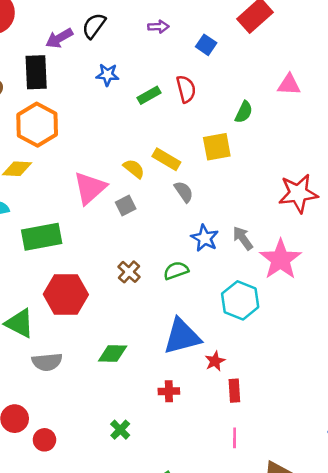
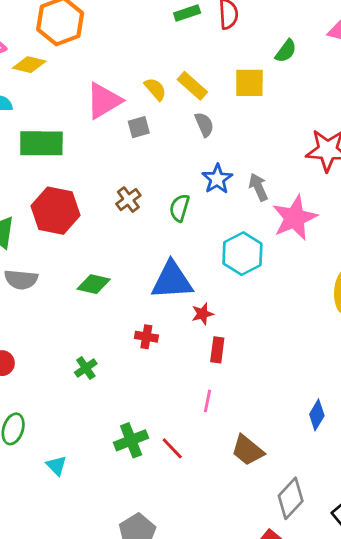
green semicircle: (176, 271) -> (179, 208), turned -65

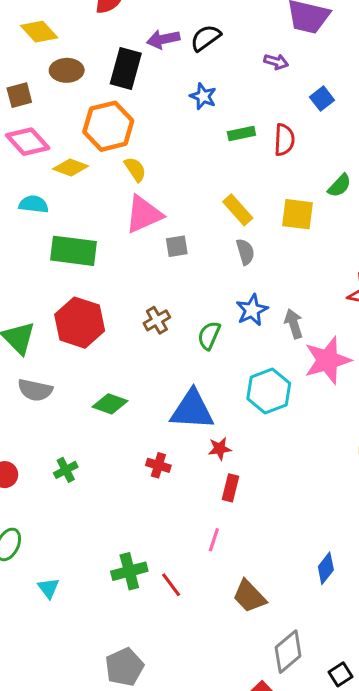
yellow semicircle: (155, 89) -> (135, 169), moved
green cross: (86, 368) -> (66, 470), moved

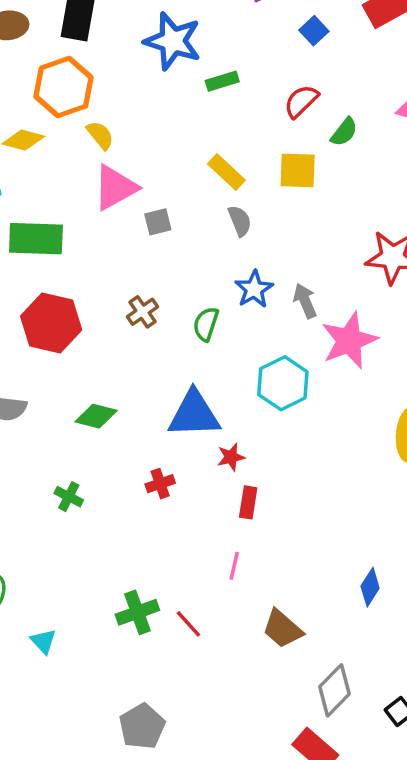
blue star: (203, 96) -> (173, 41), size x1.8
red semicircle: (284, 140) -> (301, 101), moved, turned -132
red cross: (158, 465) -> (160, 484), turned -30
green cross: (66, 470) -> (69, 497), moved, turned -30

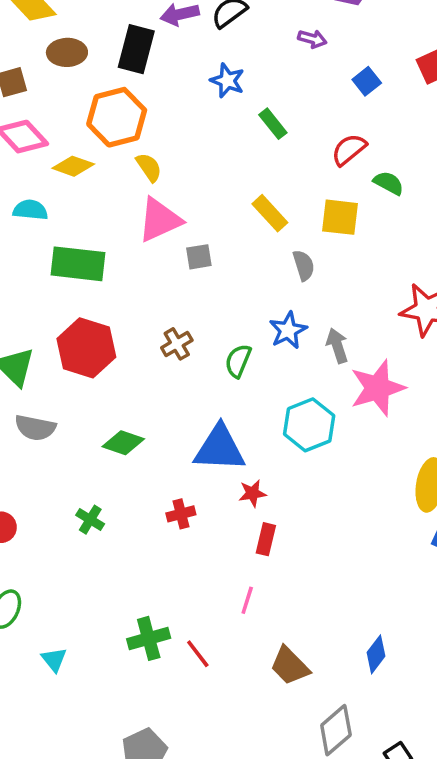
blue star: (173, 41) -> (227, 81), size x0.6
green rectangle: (222, 81) -> (273, 124), turned 64
green semicircle: (344, 132) -> (389, 183), turned -104
gray semicircle: (240, 221) -> (304, 265), moved
blue diamond: (370, 587) -> (376, 654), moved

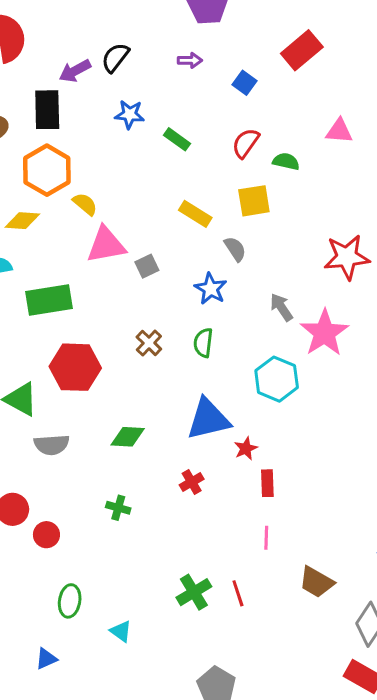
pink triangle: (160, 220) -> (106, 245), turned 30
blue star: (288, 330) -> (211, 289), moved
red line: (198, 654) -> (238, 593), turned 35

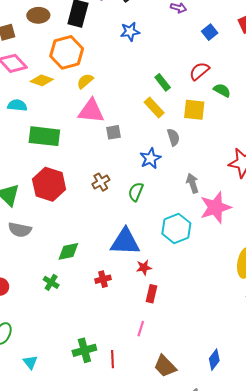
blue star: (130, 114) -> (130, 32), turned -30
green rectangle: (177, 139) -> (163, 82), moved
yellow semicircle: (85, 204) -> (85, 81), turned -96
green diamond: (128, 437) -> (68, 251), moved, turned -30

